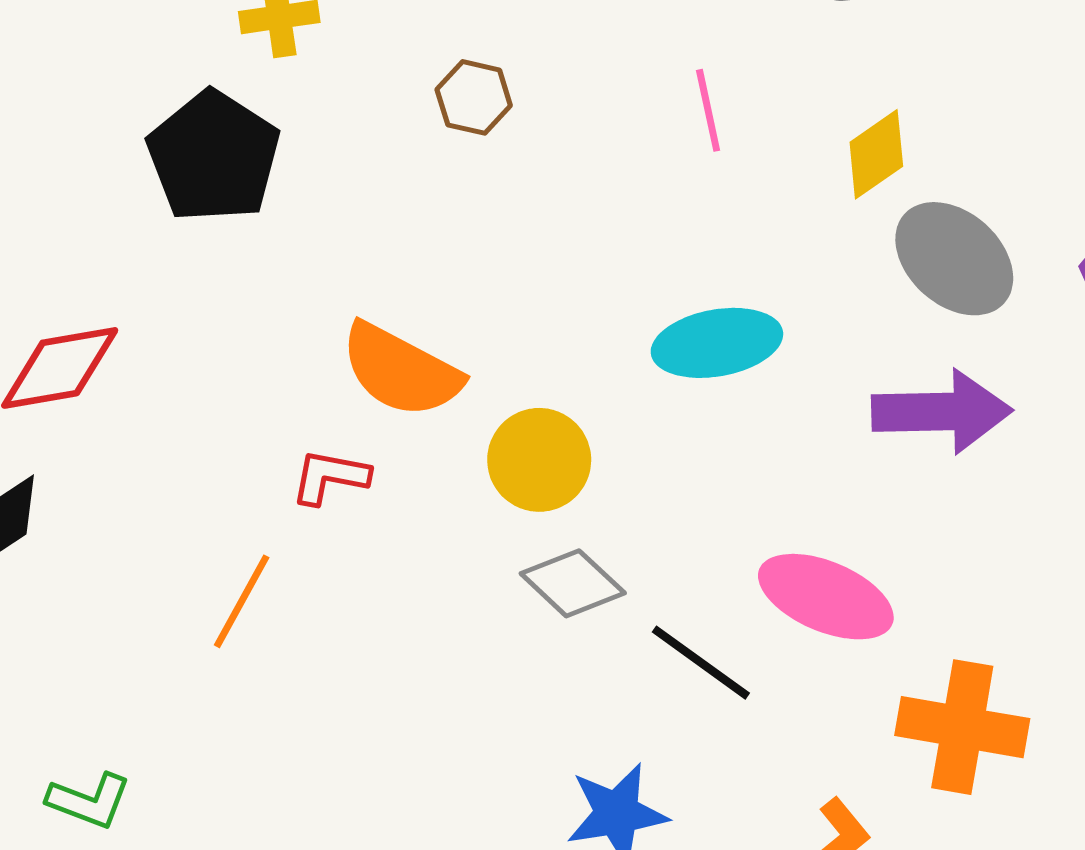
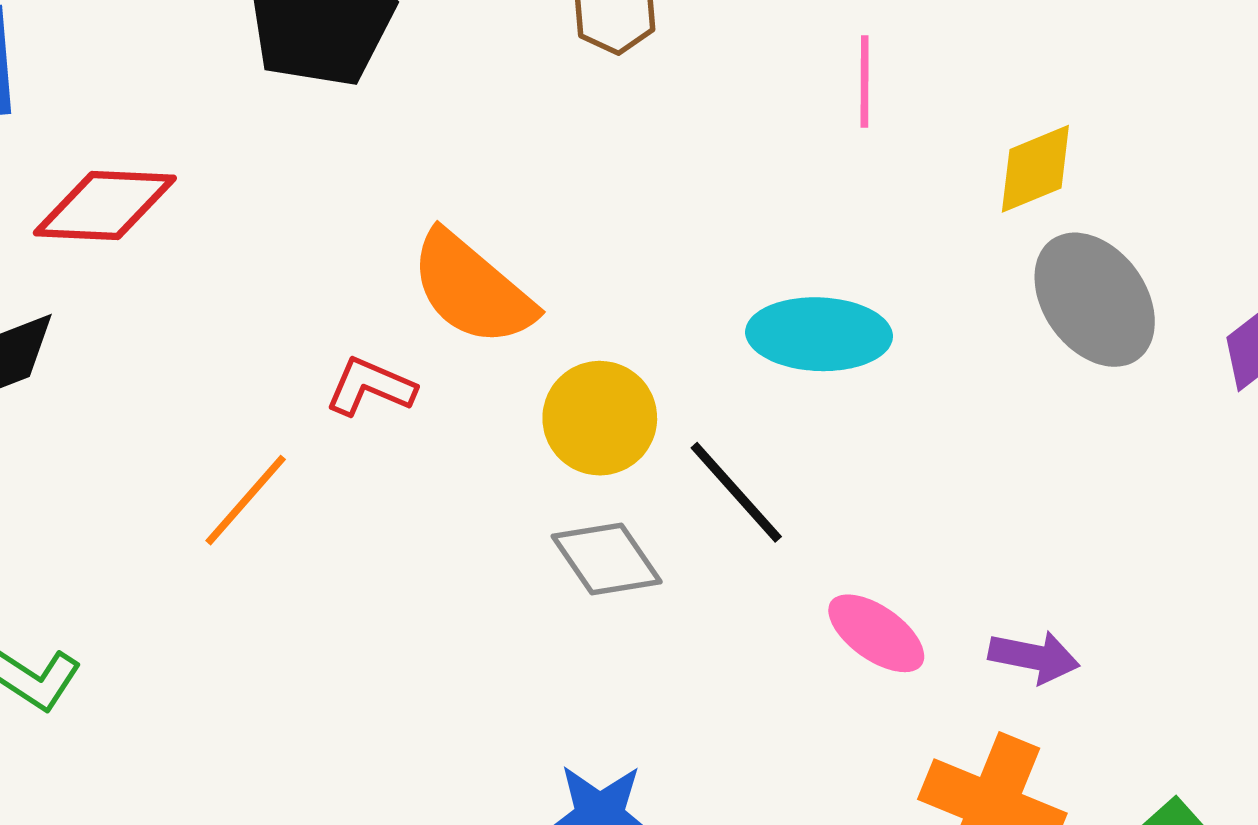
purple arrow: (942, 412) -> (1034, 657), moved, size x0.6
pink ellipse: (826, 597) -> (876, 633), size x0.7
black line: (701, 663) -> (736, 492), moved

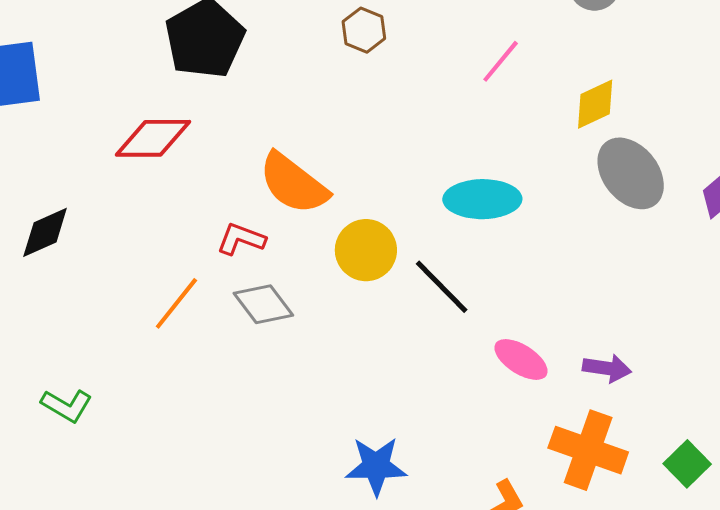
pink line: (865, 82) -> (501, 61), turned 42
red diamond: (105, 205) -> (153, 138), moved
gray diamond: (607, 559) -> (263, 304), moved

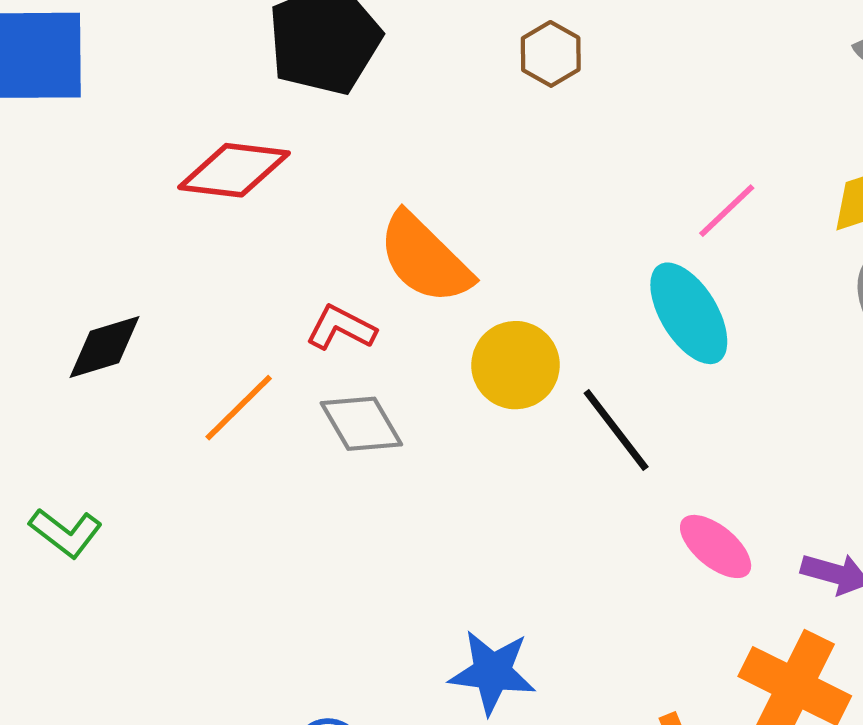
pink line: (501, 61) -> (727, 211), moved
cyan ellipse: (482, 199) -> (689, 313), turned 52
black diamond: (45, 232) -> (104, 347), moved

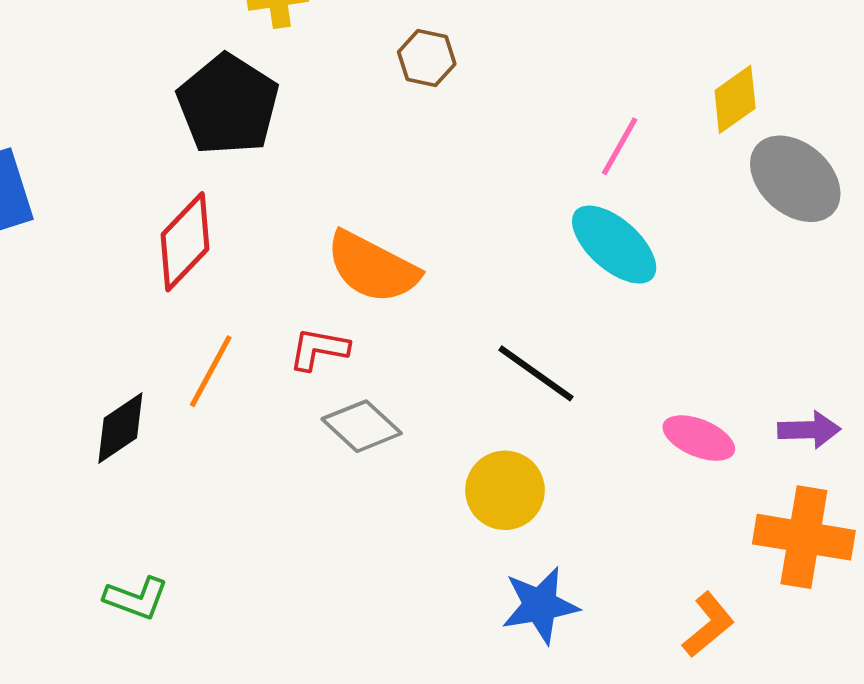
red diamond: (234, 170) -> (185, 242), turned -36
yellow circle: (516, 365) -> (505, 490), moved
orange line: (239, 408) -> (211, 371), moved
black line: (616, 430) -> (536, 373), moved

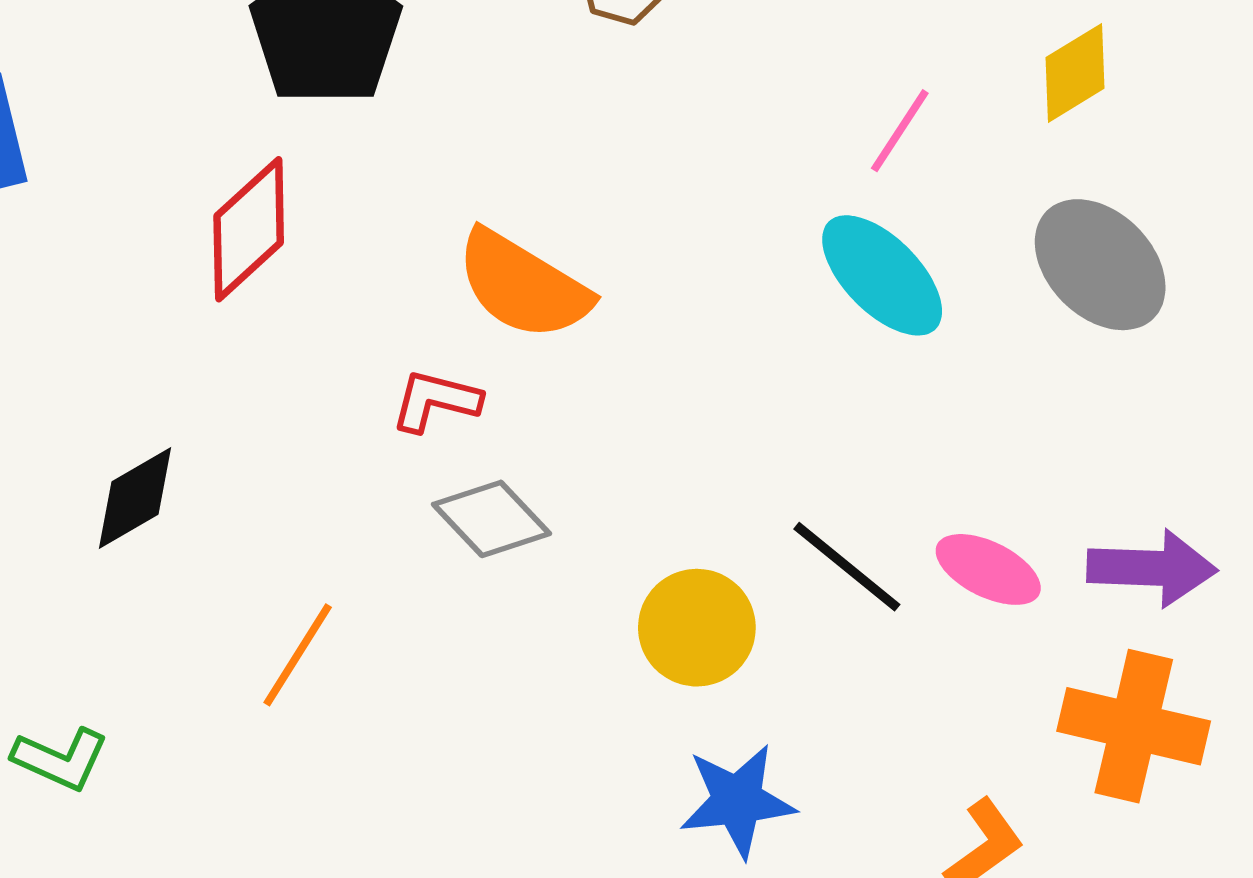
gray ellipse: (795, 179) -> (1100, 265), moved
orange line: (211, 371) -> (298, 655), moved
black line: (536, 373) -> (847, 567), moved
purple arrow: (809, 430) -> (1152, 568), size x1.4
green L-shape: (136, 598) -> (60, 759), moved

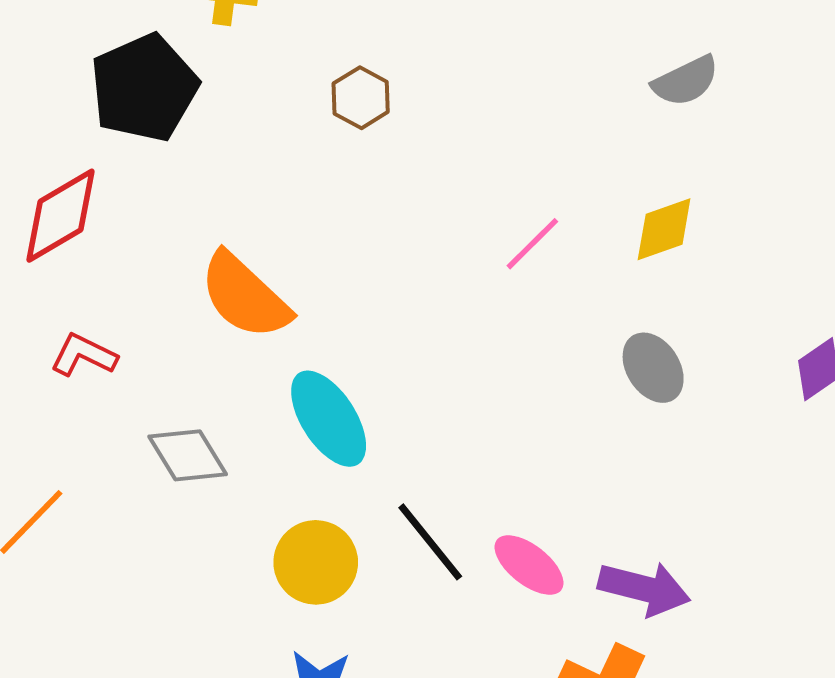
gray ellipse: (1100, 265) -> (653, 368), size x0.7
cyan ellipse: (882, 275) -> (329, 419), moved
red L-shape: (436, 401) -> (84, 355), moved

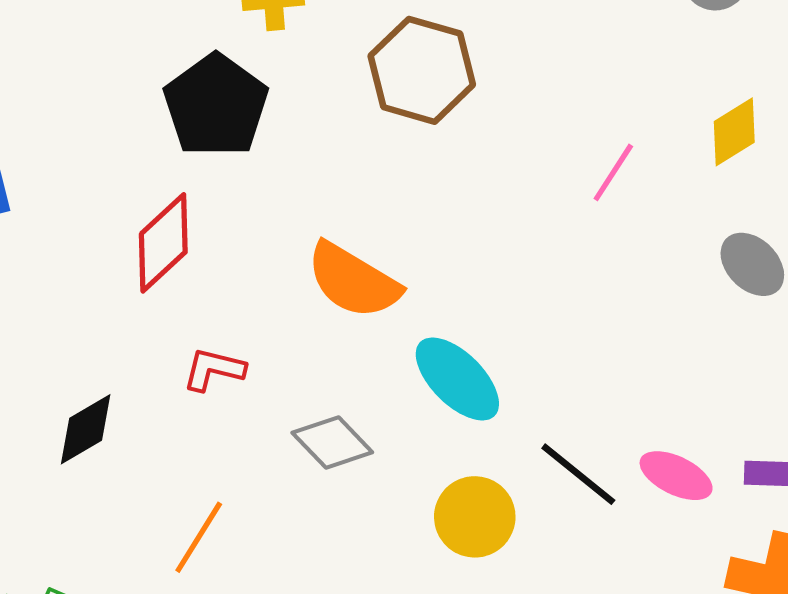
brown hexagon: (361, 98) -> (422, 70), size x1.8

